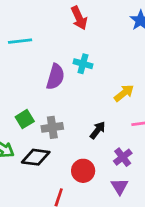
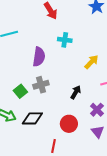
cyan cross: (83, 64) -> (65, 40), moved
gray cross: (52, 127) -> (41, 85), moved

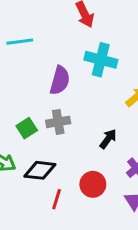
cyan cross: (65, 40) -> (101, 60), size x1.5
red line: (54, 146) -> (57, 199), moved

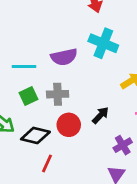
cyan line: (20, 42) -> (24, 67), moved
purple semicircle: (60, 80) -> (64, 57), turned 55
red circle: (93, 184) -> (69, 125), moved

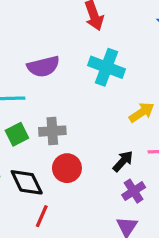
purple semicircle: (64, 57) -> (43, 66), moved
black arrow: (100, 115) -> (123, 161), moved
black diamond: (35, 135) -> (27, 182), turned 52

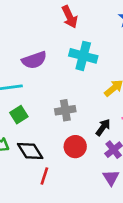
gray cross: (52, 131) -> (65, 110), moved
red circle: (67, 168) -> (75, 147), moved

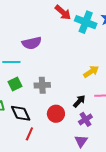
red arrow: (70, 17) -> (63, 12), turned -30
cyan cross: (83, 56) -> (86, 22), moved
gray cross: (65, 110) -> (42, 85), moved

